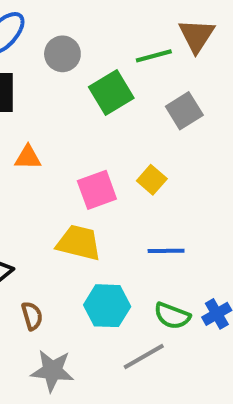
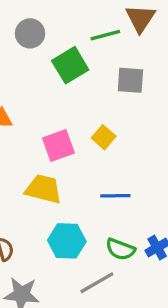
gray square: (184, 111) -> (130, 80), turned 36

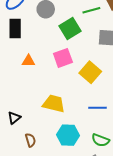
yellow square: (104, 137) -> (90, 72), size x1.5
pink square: (58, 146) -> (63, 58), moved

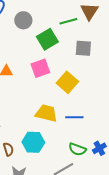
yellow trapezoid: (54, 104) -> (46, 113), moved
cyan hexagon: (68, 135) -> (33, 142), moved

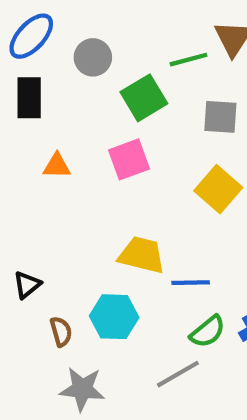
yellow square: (67, 82) -> (218, 189), moved
blue line: (74, 117) -> (191, 283), moved
green semicircle: (77, 149) -> (208, 332), turned -60

